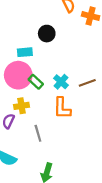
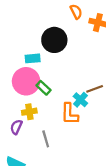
black circle: (47, 34) -> (54, 40), size x1.5
cyan cross: (61, 82) -> (80, 100), moved

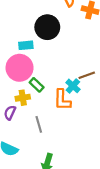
green rectangle: (43, 88) -> (37, 85), moved

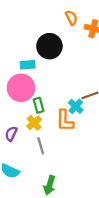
green rectangle: (37, 85) -> (39, 105), turned 32
yellow cross: (23, 98) -> (34, 123), moved, turned -32

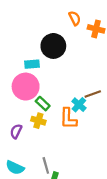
green rectangle: (39, 105) -> (43, 104), turned -32
yellow cross: (34, 123) -> (38, 121), turned -32
gray line: (41, 146) -> (46, 165), moved

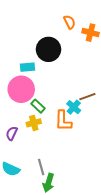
yellow cross: (38, 121) -> (34, 123), turned -32

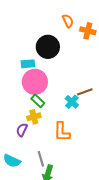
pink circle: (21, 89) -> (35, 82), moved
orange L-shape: (63, 121) -> (62, 132), moved
purple semicircle: (12, 133) -> (22, 130), moved

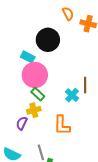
cyan rectangle: (28, 64) -> (28, 57), turned 32
brown line: (85, 92) -> (85, 85), turned -70

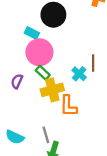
yellow cross: (34, 110) -> (52, 90), moved, size x1.5
purple semicircle: (22, 123) -> (17, 81), moved

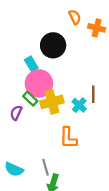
cyan rectangle: (32, 33) -> (31, 64), turned 32
green rectangle: (43, 73) -> (30, 99), moved
yellow cross: (52, 90) -> (52, 102), moved

